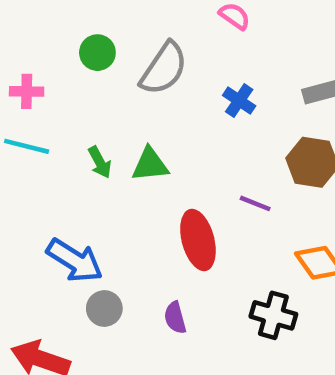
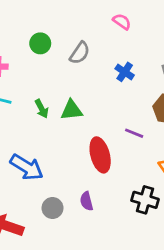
gray semicircle: (164, 69) -> (80, 53), size x0.7
gray circle: (104, 308) -> (52, 208), moved

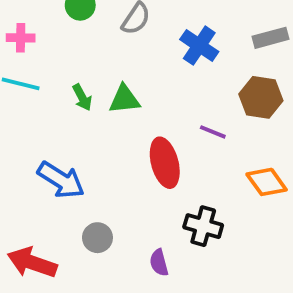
blue cross: (125, 72) -> (199, 46), size x1.4
black cross: (145, 200) -> (203, 226), moved
purple semicircle: (87, 201) -> (159, 263), moved

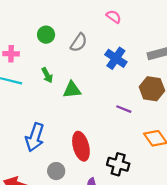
green arrow: (82, 97) -> (47, 75), moved
red ellipse: (165, 163) -> (81, 146), moved
blue arrow: (61, 180) -> (35, 137), turned 76

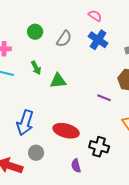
blue cross: (116, 58) -> (98, 40), moved
red ellipse: (81, 146) -> (66, 131), turned -60
gray circle: (56, 171) -> (36, 153), moved

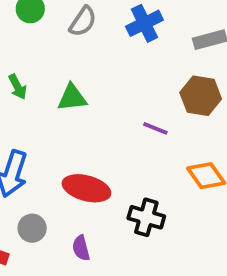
blue cross: (98, 40) -> (144, 23), turned 30
green arrow: (36, 68) -> (18, 87), moved
purple semicircle: (76, 166) -> (81, 248), moved

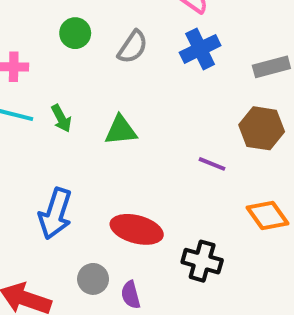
gray circle: (32, 228) -> (93, 279), moved

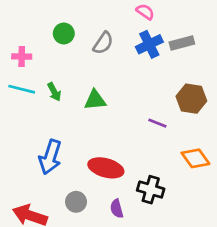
gray rectangle: (271, 67) -> (182, 43), moved
purple semicircle: (131, 295) -> (117, 209), moved

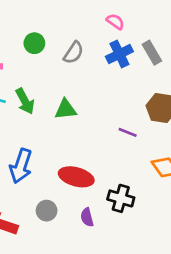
gray rectangle: (182, 43) -> (152, 53), turned 75
green arrow: (54, 92) -> (25, 101), size x1.4

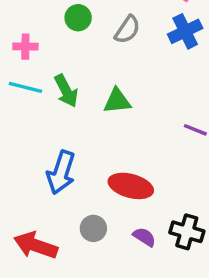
black cross: (121, 198) -> (187, 232), moved
purple semicircle: (87, 217) -> (144, 237), turned 138

